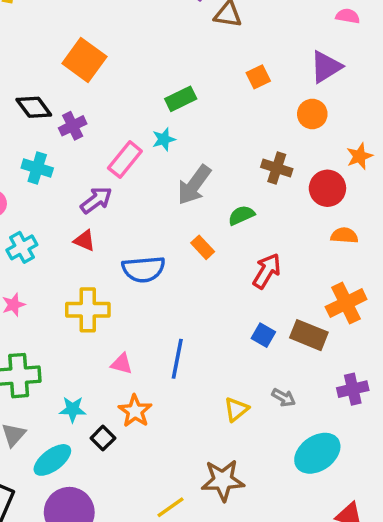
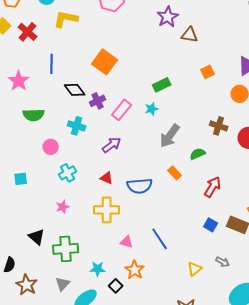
pink rectangle: (125, 160) -> (122, 110), moved
red triangle: (84, 241) -> (107, 178), moved
blue line: (177, 359) -> (160, 239), turned -45

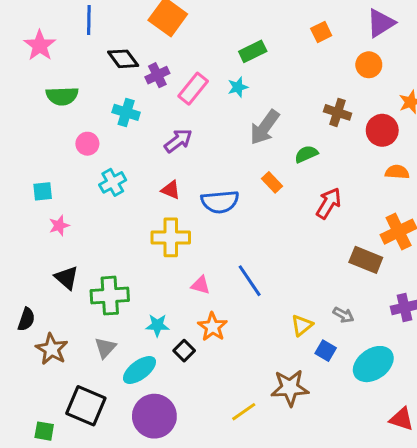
pink star: (63, 207) -> (59, 226), moved
blue square: (211, 225) -> (326, 351), moved

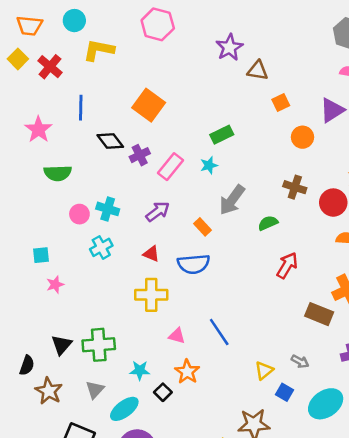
orange square: (321, 32) -> (281, 103), moved
orange circle: (369, 65) -> (303, 137), moved
cyan cross: (126, 112) -> (108, 209), moved
orange rectangle: (272, 182) -> (203, 227), moved
black triangle: (67, 278) -> (62, 345), moved, turned 30

